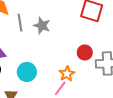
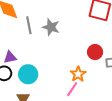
cyan circle: (27, 72) -> (28, 74), moved

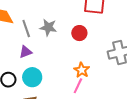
red circle: (95, 52) -> (79, 33), moved
purple triangle: (10, 57) -> (26, 52), moved

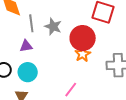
red circle: (79, 33) -> (83, 38), size x1.6
orange star: (82, 70) -> (83, 54), moved

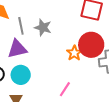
red circle: (83, 38) -> (91, 45), moved
purple triangle: (26, 46) -> (17, 49), size x1.5

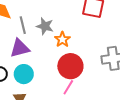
red circle: (91, 45) -> (70, 66), moved
orange star: (74, 53) -> (62, 39), moved

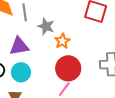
gray line: (23, 25) -> (25, 12), moved

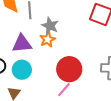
orange star: (62, 41) -> (47, 39), moved

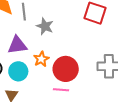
orange star: (47, 39) -> (41, 59), moved
pink line: (64, 90) -> (61, 90), turned 56

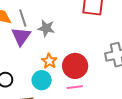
purple triangle: (17, 45) -> (21, 36), moved, turned -35
cyan circle: (18, 71) -> (42, 80), moved

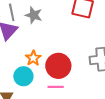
gray star: (46, 28) -> (34, 15), moved

